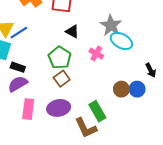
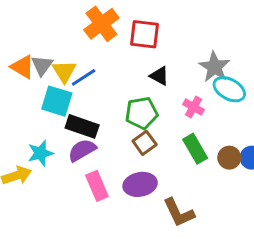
green pentagon: (60, 58) -> (142, 113), turned 30
black rectangle: (18, 67) -> (82, 126), size x1.5
pink rectangle: (28, 109) -> (97, 186), turned -30
green rectangle: (97, 111) -> (195, 149), moved

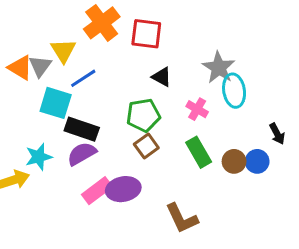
yellow triangle: (64, 71) -> (63, 51), moved
cyan ellipse: (229, 89) -> (234, 91), turned 52
purple ellipse: (140, 184) -> (123, 189), moved
pink rectangle: (97, 186) -> (97, 191), turned 76

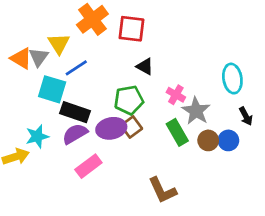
gray star: (219, 68) -> (196, 111), moved
cyan ellipse: (234, 91) -> (232, 79), moved
purple ellipse: (123, 189) -> (111, 128), moved

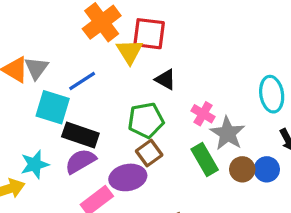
yellow triangle: (59, 44) -> (129, 52), moved
purple ellipse: (111, 128) -> (128, 177), moved

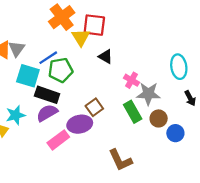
green pentagon: (146, 120) -> (61, 70), moved
gray star: (228, 133) -> (148, 94), turned -30
blue circle: (267, 169) -> (175, 133), moved

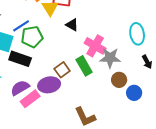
pink cross: (132, 80) -> (95, 46), size x1.5
green rectangle: (133, 112) -> (84, 66), moved
purple semicircle: (47, 113) -> (20, 88), moved

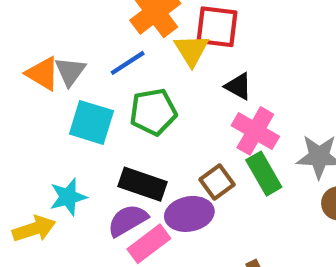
blue line: (21, 26) -> (128, 63), moved
pink cross: (95, 46) -> (255, 131), moved
black rectangle: (20, 59) -> (143, 184), moved

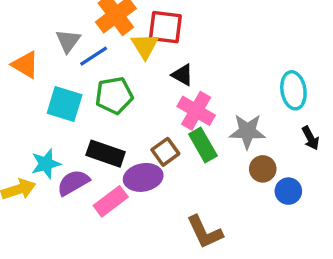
gray triangle: (70, 71) -> (68, 41), moved
purple semicircle: (128, 220) -> (73, 183), moved

